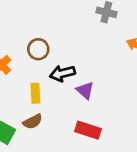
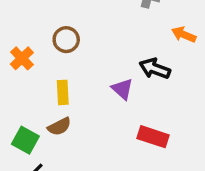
black arrow: (62, 73) -> (155, 69), moved, turned 35
red rectangle: (88, 130) -> (153, 137), moved

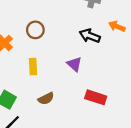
black arrow: (155, 69) -> (90, 36), moved
brown semicircle: (59, 126) -> (46, 99), moved

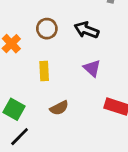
black arrow: (90, 36) -> (87, 30), moved

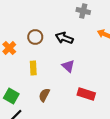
brown semicircle: (59, 108) -> (44, 95), turned 144

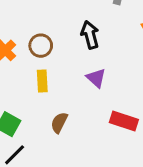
brown circle: (35, 37) -> (41, 46), moved
black arrow: (64, 38) -> (90, 35), turned 54

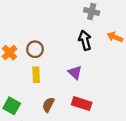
black arrow: (90, 35) -> (85, 40), moved
red rectangle: (124, 121) -> (82, 104), moved

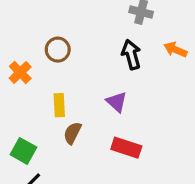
brown circle: (35, 49) -> (58, 50), moved
brown semicircle: (48, 105) -> (72, 133), moved

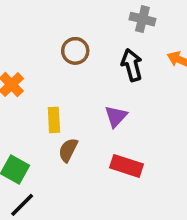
brown circle: (58, 50) -> (75, 51), moved
purple triangle: (117, 102) -> (116, 116), turned 30

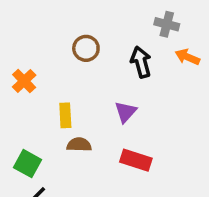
gray cross: (142, 19) -> (167, 24), moved
brown semicircle: (68, 150) -> (79, 145), turned 65

